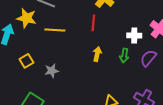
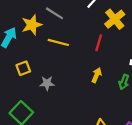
yellow star: (27, 18) -> (32, 25), turned 30

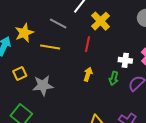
gray line: (54, 13) -> (58, 24), moved
gray star: (47, 83) -> (43, 85), size x1.5

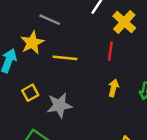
gray line: (58, 24) -> (50, 20), moved

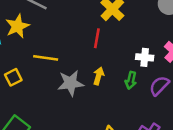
yellow line: (65, 58) -> (46, 58), moved
gray star: (59, 105) -> (71, 83), moved

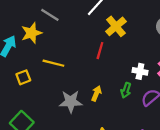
yellow arrow: (99, 76) -> (96, 93), moved
gray star: (71, 83) -> (71, 102), moved

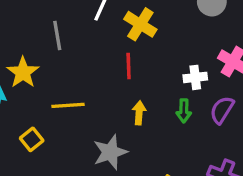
gray line: (50, 15) -> (57, 35), moved, turned 66
yellow arrow: (96, 93) -> (139, 113), moved

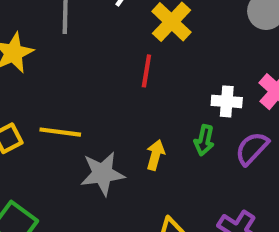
yellow line: (68, 105) -> (60, 132), moved
yellow arrow: (139, 113) -> (155, 155), moved

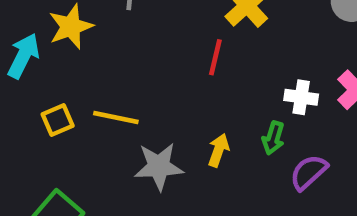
purple semicircle: (252, 148) -> (309, 172), moved

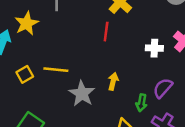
green arrow: (273, 138) -> (142, 103), moved
gray star: (159, 166) -> (82, 94), turned -30

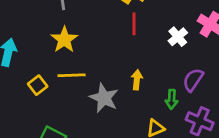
yellow star: (27, 23) -> (64, 40), moved
red line: (106, 32) -> (134, 24), moved
white cross: (154, 48) -> (178, 37), turned -35

